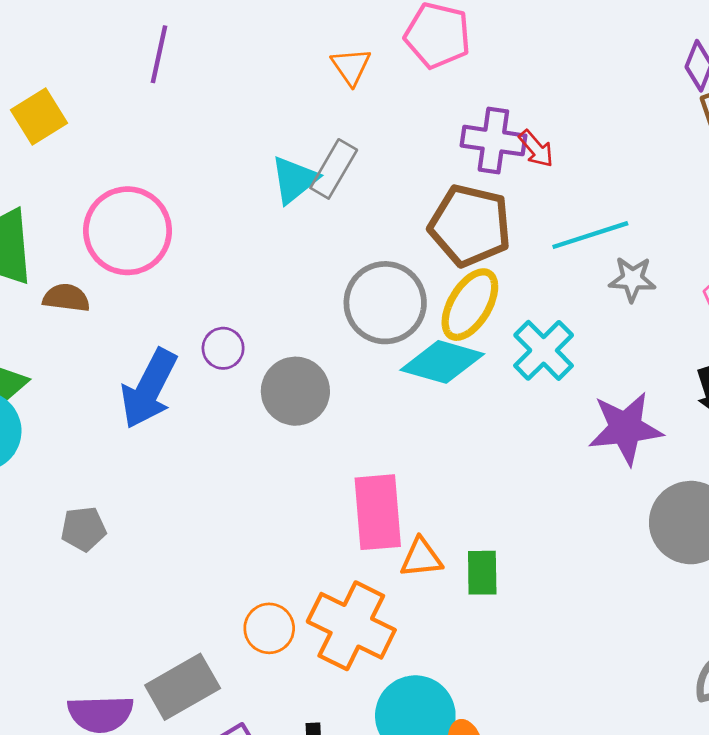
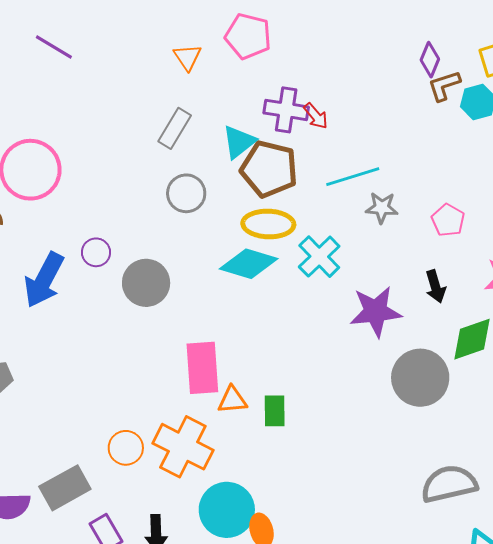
purple line: (159, 54) -> (54, 47), turned -72
cyan triangle: (294, 180) -> (239, 142), moved
gray circle: (385, 303) -> (186, 193), moved, size x0.7
yellow ellipse: (470, 305) -> (268, 224), turned 60

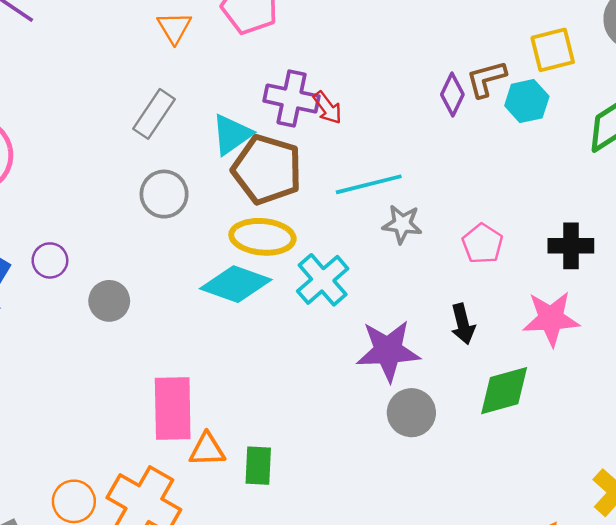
purple diamond: (430, 60) -> (452, 95), moved
gray circle: (146, 283) -> (109, 301), size x0.7
gray circle: (420, 378) -> (411, 413), moved, size x0.7

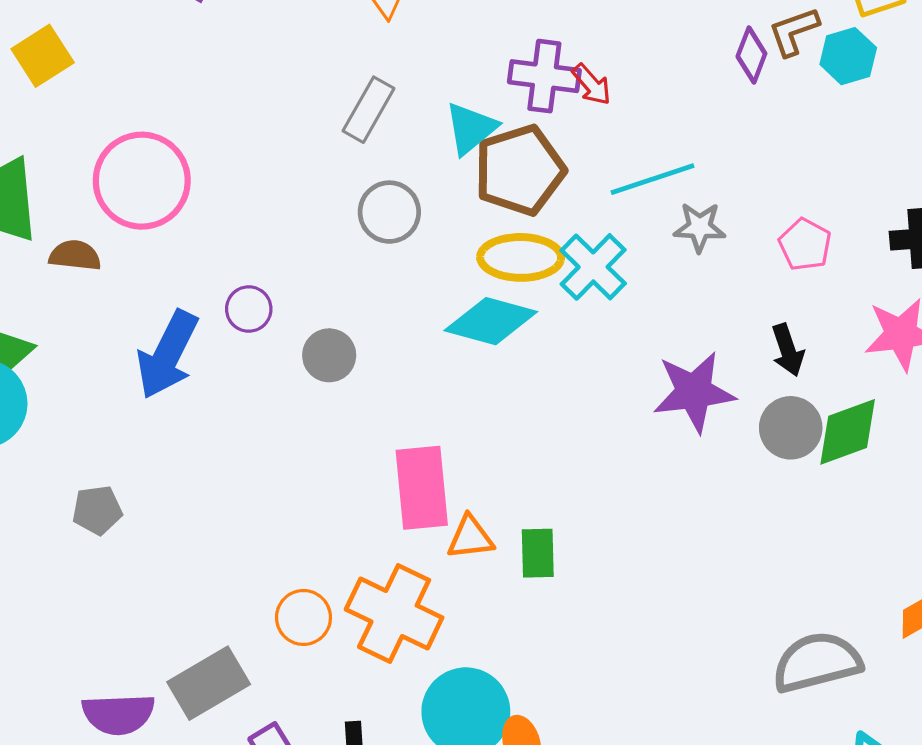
brown pentagon: (267, 170) -> (520, 170), turned -30
cyan cross: (323, 280) -> (593, 267), moved
gray circle: (411, 413) -> (791, 428), moved

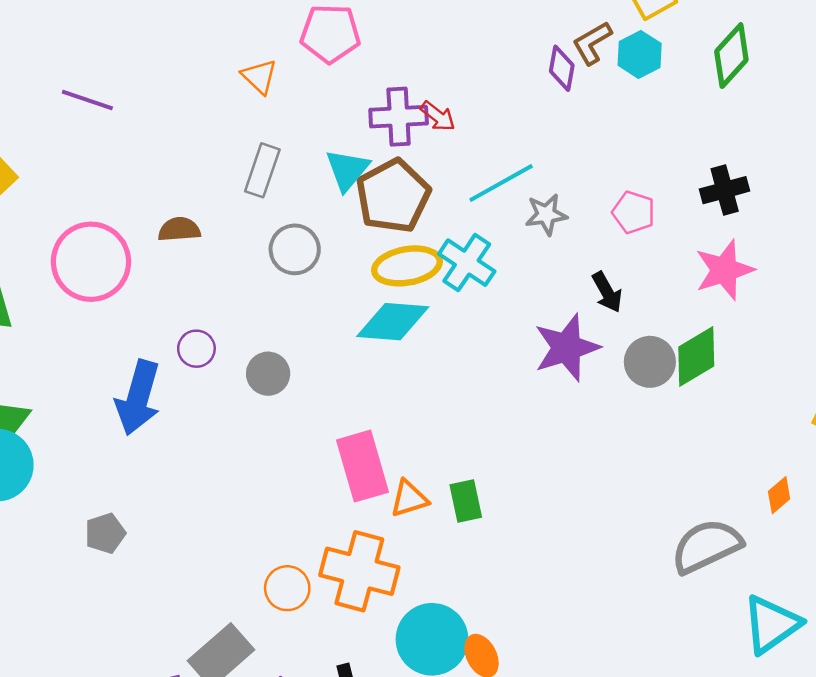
brown semicircle: (75, 255) -> (179, 229), moved
black arrow: (788, 350) -> (607, 292), moved

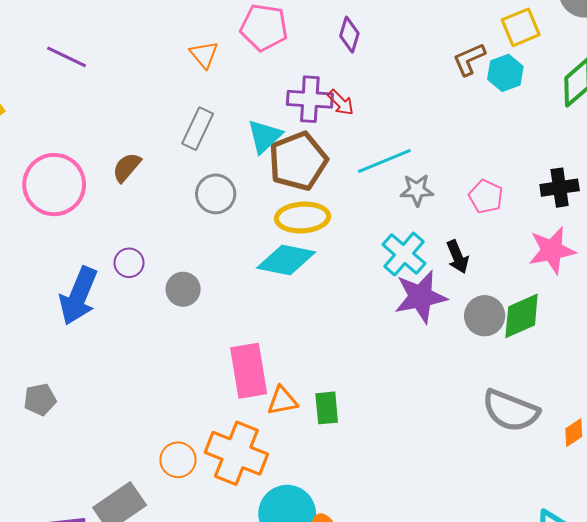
purple diamond: (562, 68) -> (349, 35), moved
brown semicircle: (179, 229) -> (127, 167), turned -52
cyan cross: (467, 263) -> (404, 254), moved
gray semicircle: (707, 546) -> (511, 411), moved, turned -140

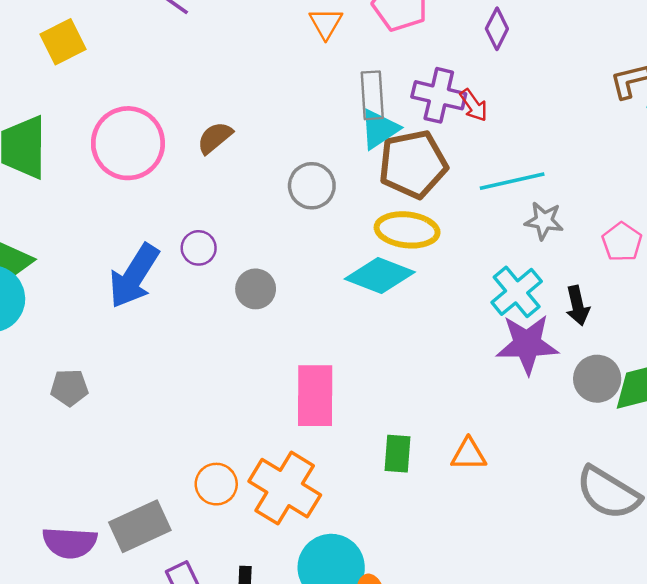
gray rectangle: (198, 129) -> (372, 95), moved, turned -39
orange triangle: (282, 401) -> (469, 454), moved

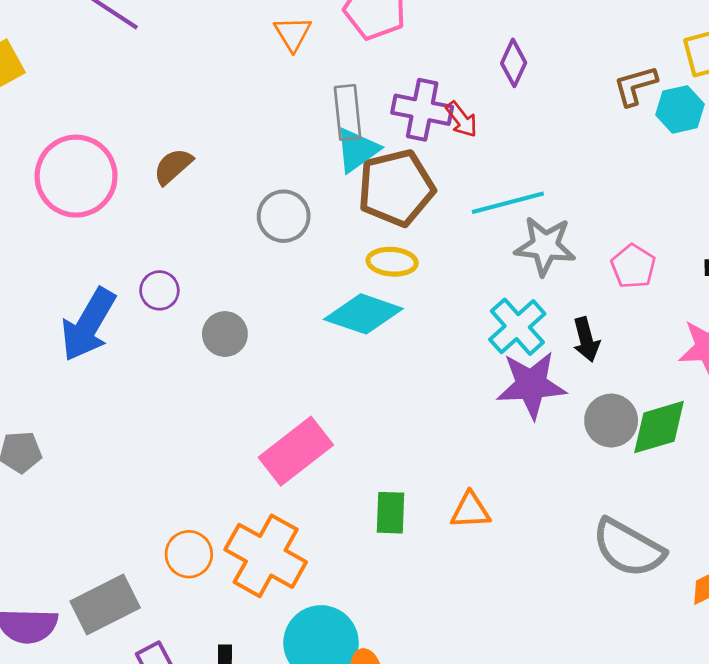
purple diamond: (497, 29) -> (514, 63), moved
gray star: (544, 221) -> (545, 246), size x1.4
yellow ellipse: (407, 230) -> (392, 262), size x0.7
pink rectangle: (315, 396) -> (296, 451), turned 54

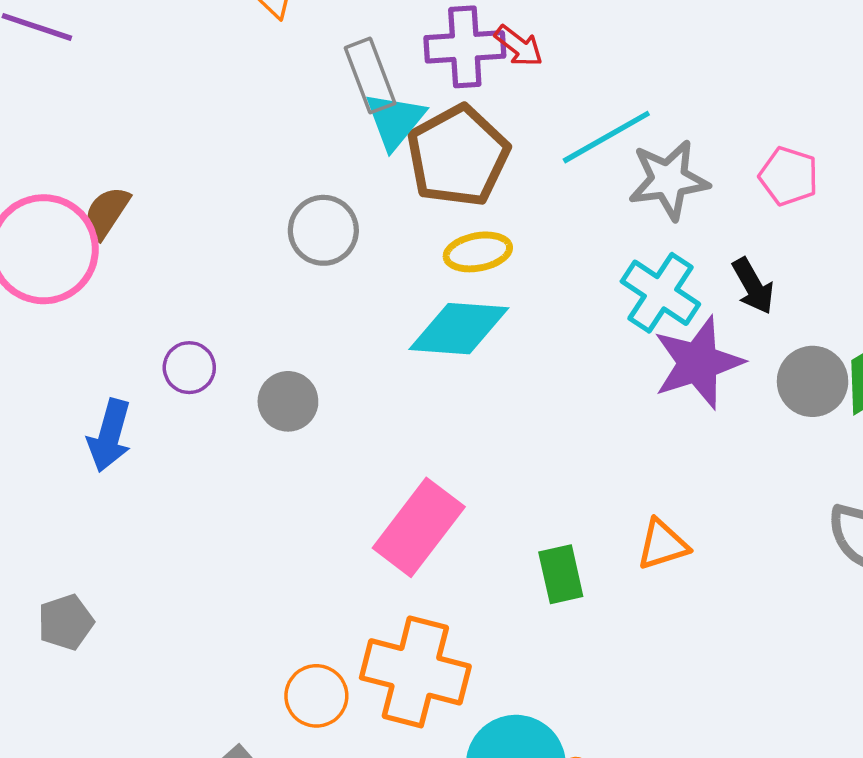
brown semicircle: (173, 166) -> (106, 213), moved
blue arrow: (88, 325) -> (110, 435), size x0.7

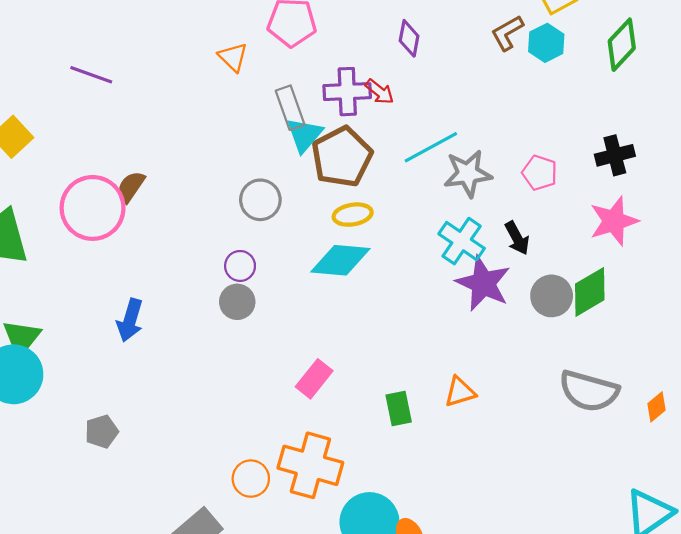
purple star: (698, 363) -> (483, 283), turned -30
purple circle: (189, 368) -> (240, 266), moved
pink rectangle: (419, 527) -> (314, 379), size x0.7

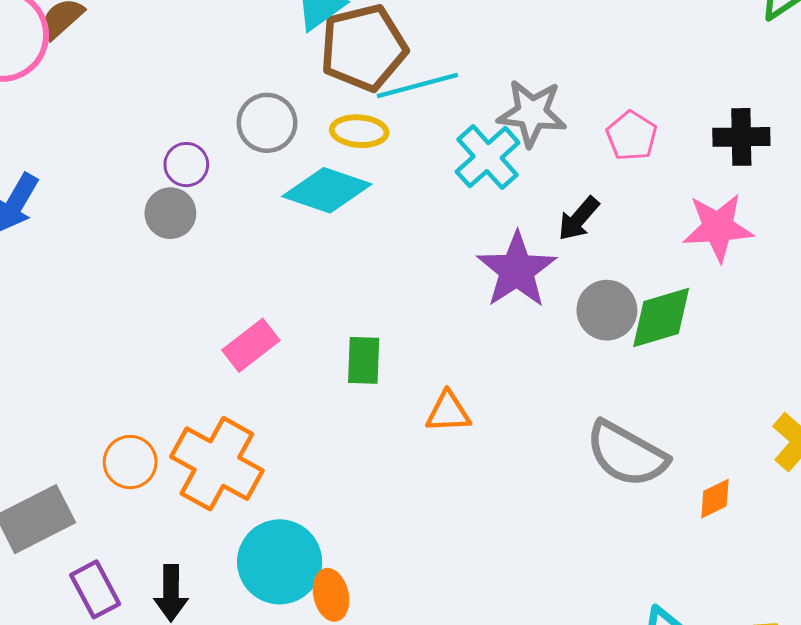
cyan line: (431, 147) -> (417, 86), moved
gray circle: (260, 200) -> (267, 123), moved
black arrow: (517, 238) -> (579, 219), turned 56
cyan cross: (462, 241) -> (488, 157), moved
green rectangle: (399, 409) -> (364, 360), moved

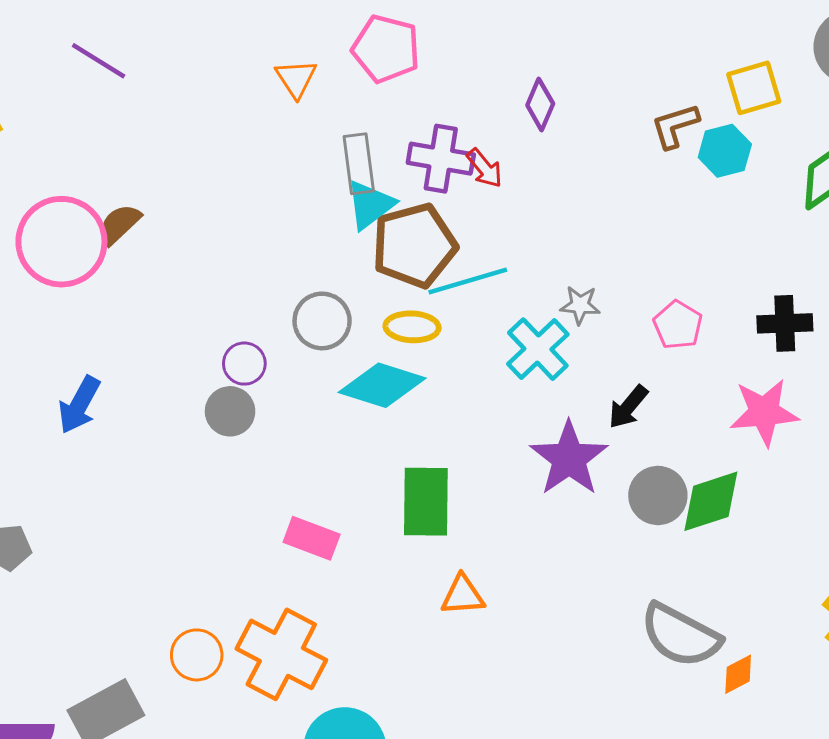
gray star: (532, 113) -> (580, 305), size x0.6
pink rectangle: (251, 345) -> (312, 538), turned 60
green rectangle: (364, 360) -> (426, 502), moved, size x1.5
orange triangle: (448, 412) -> (463, 595), moved
orange diamond: (715, 499) -> (738, 674), moved

